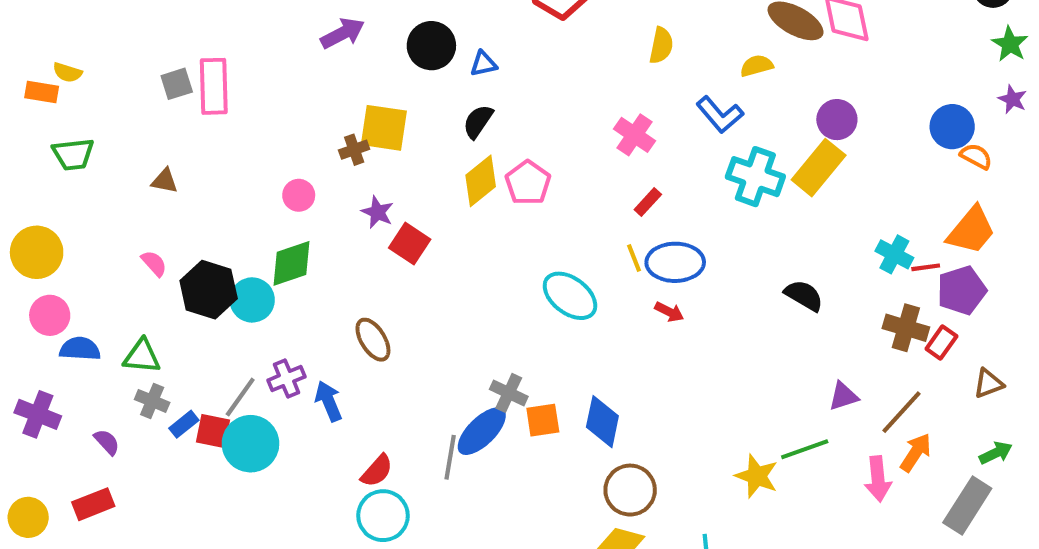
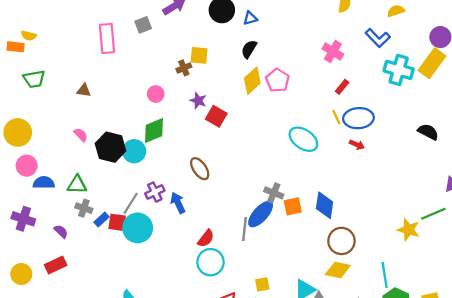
gray square: (177, 84) -> (143, 25), moved
yellow square: (384, 128) -> (199, 55), size x0.7

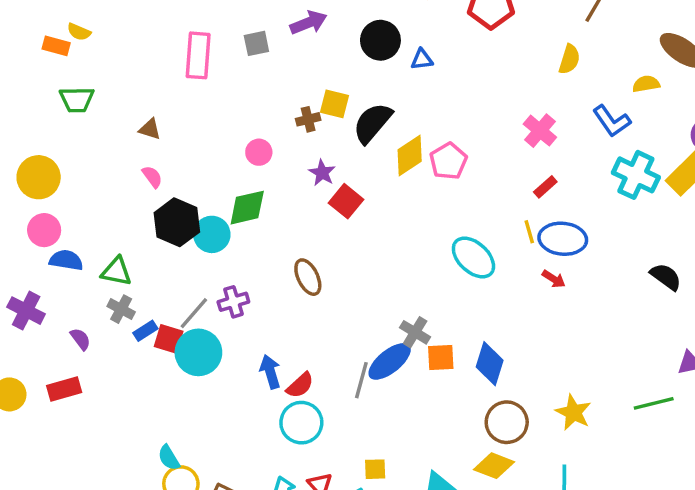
black semicircle: (249, 49) -> (372, 123), moved, size x1.5
pink semicircle: (81, 135) -> (152, 177), moved
blue arrow: (178, 203) -> (270, 372), moved
yellow star: (409, 230) -> (573, 412), moved

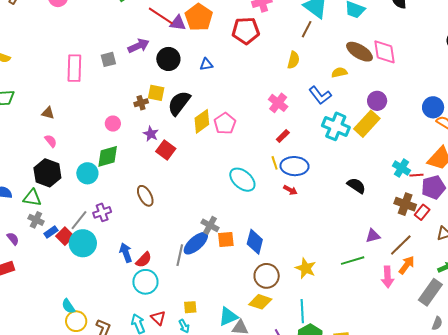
black circle: (380, 40) -> (168, 59), moved
black hexagon: (177, 222) -> (47, 173), moved
red square: (169, 339) -> (65, 236), turned 30

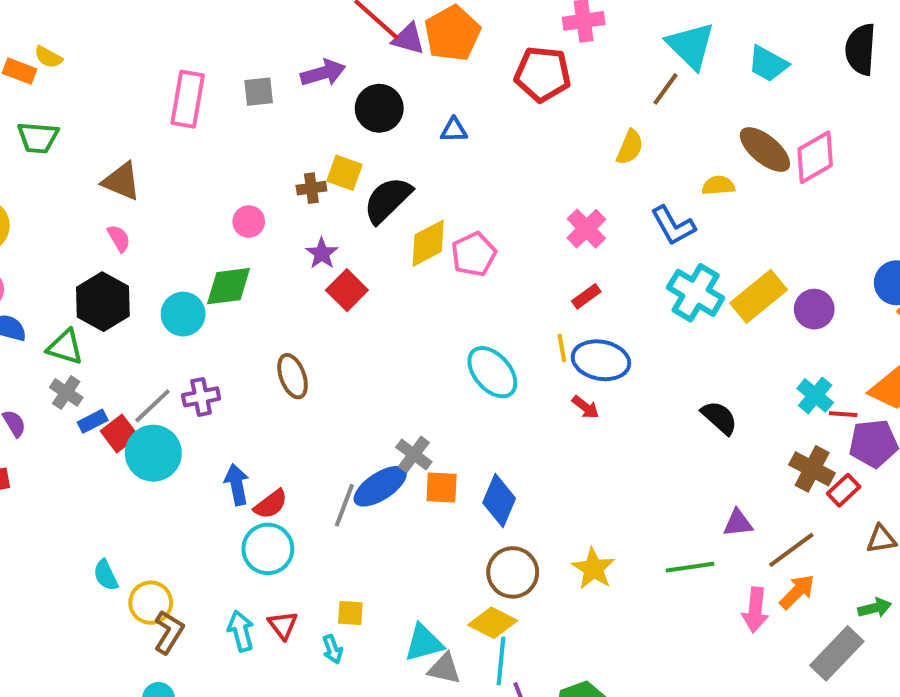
pink diamond: (385, 52) -> (815, 157), turned 60
purple circle: (377, 101) -> (814, 309), moved
brown triangle: (48, 113) -> (121, 181), size x1.5
cyan line: (302, 311) -> (501, 661), moved
yellow circle: (76, 321) -> (151, 603), moved

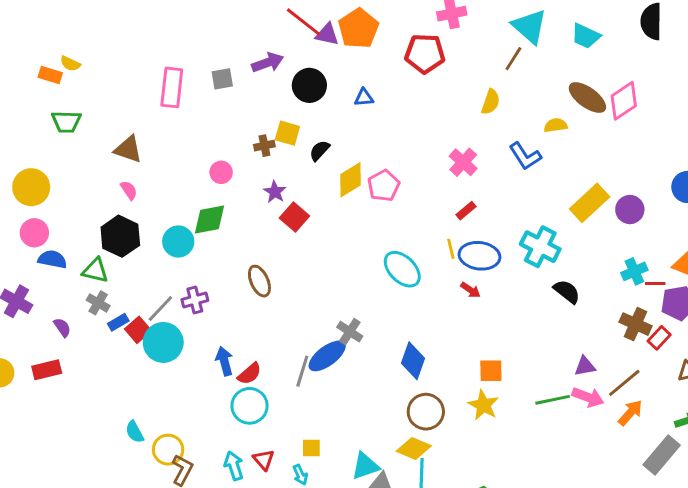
black semicircle: (388, 200) -> (320, 151), size x0.6
cyan cross: (696, 293) -> (540, 247), moved
cyan cross: (815, 395) -> (634, 271), turned 30
orange square: (442, 488) -> (491, 371), moved
pink arrow: (755, 610) -> (588, 397), moved, turned -72

